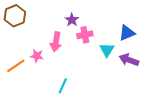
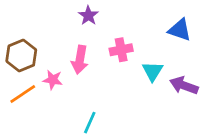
brown hexagon: (15, 16) -> (21, 55), moved
purple star: (72, 20) -> (88, 16), moved
blue triangle: (127, 33) -> (180, 30), moved, turned 42

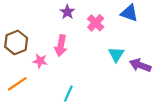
blue triangle: (180, 30) -> (129, 13), moved
pink cross: (121, 50) -> (96, 23), moved, turned -35
orange line: (23, 94) -> (17, 84), moved

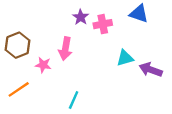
purple star: (67, 12) -> (81, 17), moved
pink cross: (96, 23) -> (103, 24), turned 35
cyan triangle: (116, 54) -> (125, 58), turned 42

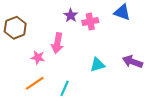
brown hexagon: (18, 45) -> (15, 28), moved
cyan triangle: (125, 58) -> (97, 65), moved
orange line: (19, 89) -> (35, 83), moved

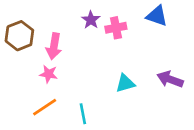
pink arrow: (57, 43) -> (54, 46), moved
cyan line: (65, 88) -> (83, 114), turned -35

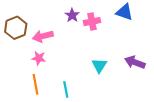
pink arrow: (54, 46) -> (43, 36), turned 66
cyan triangle: (125, 83) -> (99, 65), turned -42
orange line: (45, 107) -> (36, 84), turned -66

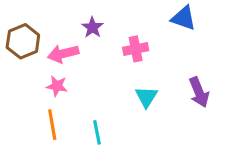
purple star: (72, 15) -> (92, 27), moved
pink cross: (92, 22) -> (136, 49), moved
purple arrow: (135, 62) -> (199, 92), turned -132

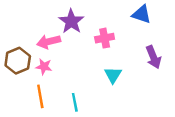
purple star: (92, 27) -> (71, 21), size x1.5
brown hexagon: (23, 41) -> (18, 61), moved
purple arrow: (199, 92) -> (153, 57), moved

